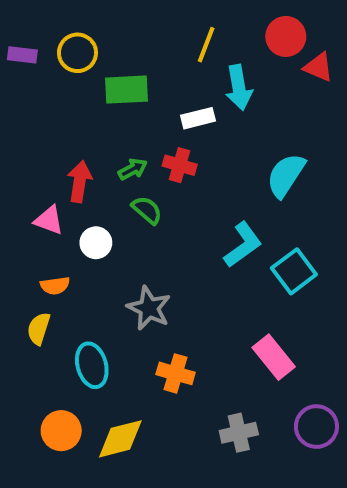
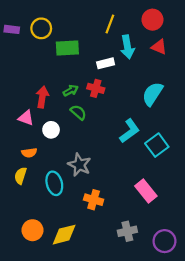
red triangle: (318, 67) -> (159, 47), moved
cyan ellipse: (92, 365) -> (54, 183), moved
purple circle: (316, 427) -> (164, 241), moved

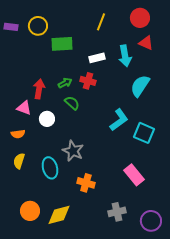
cyan arrow: (127, 47) -> (125, 56), moved
cyan square: (157, 145) -> (144, 133), turned -30
orange semicircle: (29, 153) -> (18, 134), moved

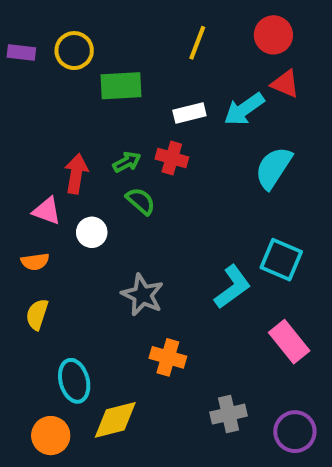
cyan arrow: (125, 56) -> (244, 109), turned 65
cyan L-shape: (119, 120) -> (232, 287), moved
cyan ellipse: (50, 168) -> (74, 381), moved
pink rectangle: (134, 175) -> (289, 342), moved
orange circle: (30, 211) -> (51, 436), moved

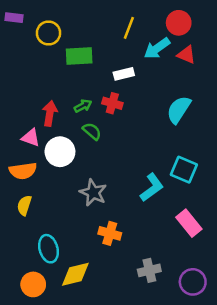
purple rectangle: (21, 53) -> (14, 18), moved
cyan arrow: (244, 109) -> (157, 48), moved
white circle: (92, 232) -> (60, 152), size x1.5
orange semicircle: (35, 262) -> (23, 171), size x1.5

